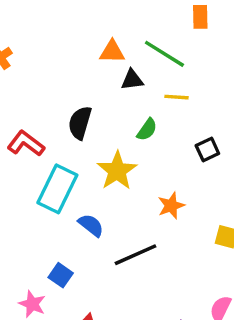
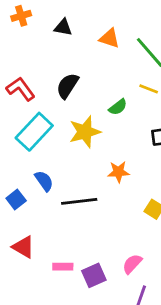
black triangle: (132, 80) -> (63, 27), moved
blue semicircle: (91, 225) -> (44, 181), moved

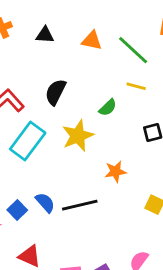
blue semicircle: (44, 181) -> (45, 203), moved

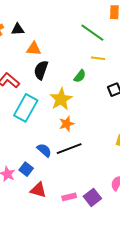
black triangle: (45, 35) -> (18, 29), moved
orange triangle: (92, 41) -> (34, 49), moved
orange star: (115, 172) -> (67, 124), moved
blue square: (17, 210) -> (26, 169), moved

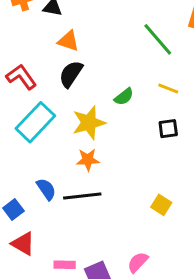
yellow line: (98, 58) -> (168, 88), moved

